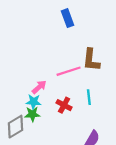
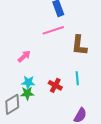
pink line: (69, 71) -> (53, 30), moved
pink arrow: (39, 87) -> (24, 56), moved

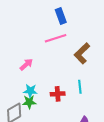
brown L-shape: (79, 45) -> (82, 53), turned 40
red cross: (55, 85) -> (58, 94), turned -32

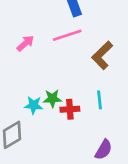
pink arrow: (26, 65) -> (25, 43), moved
green star: (29, 102) -> (52, 98), moved

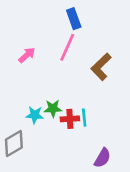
pink line: (67, 35) -> (67, 47), turned -48
cyan line: (99, 100) -> (84, 118), moved

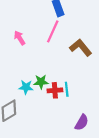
pink arrow: (27, 55) -> (20, 38), turned -80
brown L-shape: (101, 67) -> (81, 47), turned 95

